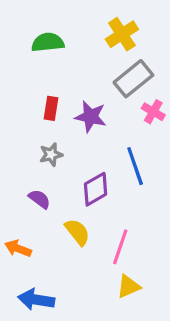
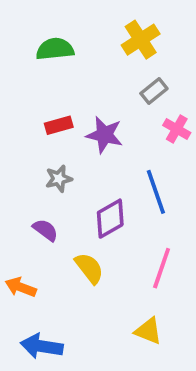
gray rectangle: (133, 79) -> (154, 91), size x0.6
red rectangle: (51, 108) -> (59, 125), turned 65
pink line: (120, 247) -> (162, 268), moved
yellow triangle: (129, 286) -> (148, 331), turned 45

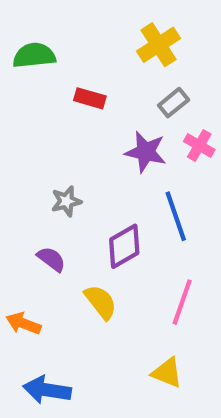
green semicircle: (55, 49) -> (34, 55), moved
red rectangle: (59, 125) -> (90, 98), moved, turned 32
purple star: (104, 135) -> (146, 152), moved

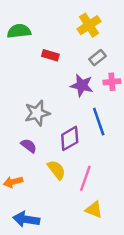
pink cross: (199, 145) -> (112, 82), turned -35
gray star: (66, 201) -> (37, 113), size x1.5
pink line: (182, 302) -> (85, 178), moved
orange arrow: (23, 323) -> (13, 182), turned -36

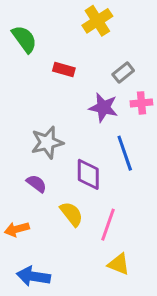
yellow cross: (89, 25) -> (97, 21), moved
green semicircle: (19, 31) -> (24, 39), turned 60
purple diamond: (70, 138) -> (88, 174), turned -60

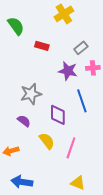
yellow triangle: (119, 264) -> (78, 183), moved

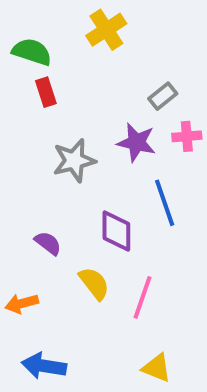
yellow cross: (64, 14) -> (106, 30), moved
green semicircle: (16, 26) -> (32, 52), turned -36
red rectangle: (42, 46) -> (46, 92), moved, turned 56
gray star: (31, 94) -> (74, 161), moved

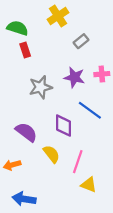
gray rectangle: (163, 96) -> (81, 41), moved
blue line: (165, 203) -> (90, 110), turned -35
purple semicircle: (48, 243) -> (26, 132), size x1.5
yellow triangle: (157, 368) -> (89, 185), moved

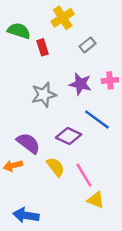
red rectangle: (25, 50) -> (43, 47), moved
purple diamond: (63, 126) -> (69, 136), turned -65
pink line: (78, 162) -> (84, 175), turned -50
orange arrow: (12, 165) -> (13, 166), moved

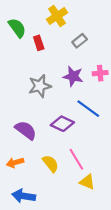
green semicircle: (19, 31) -> (17, 28), turned 36
orange arrow: (13, 166) -> (15, 163), moved
yellow semicircle: (56, 167) -> (51, 164), moved

